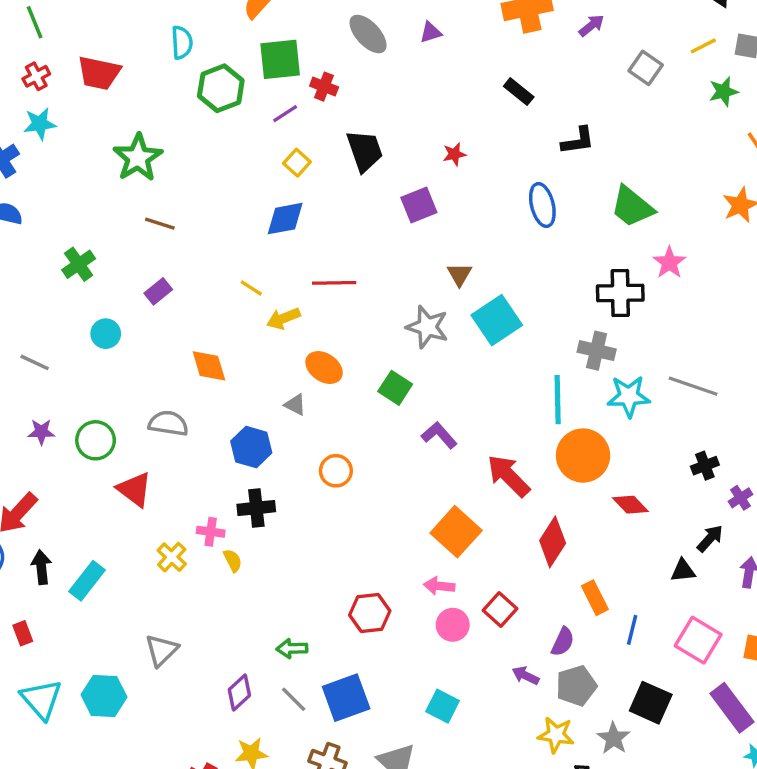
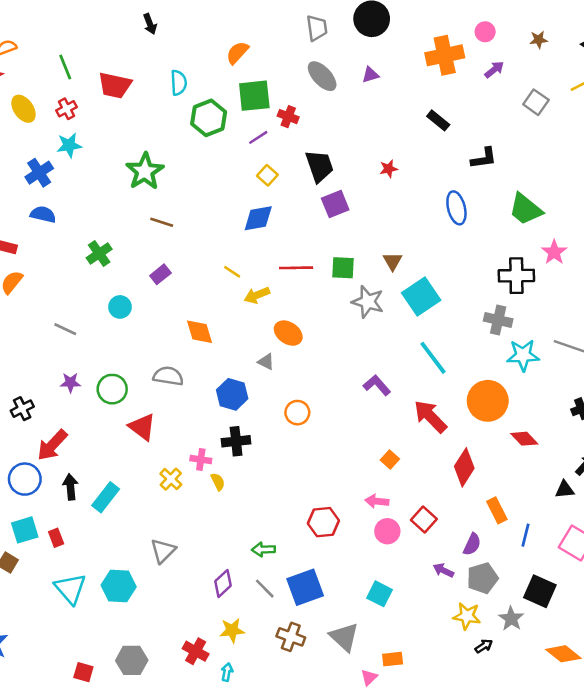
red trapezoid: (99, 73) -> (115, 85), moved
purple square: (419, 205) -> (335, 204), moved
green square: (395, 388) -> (343, 268), moved, turned -30
cyan line: (558, 400) -> (433, 358), moved, turned -36
orange square: (456, 532) -> (390, 460), size x0.5

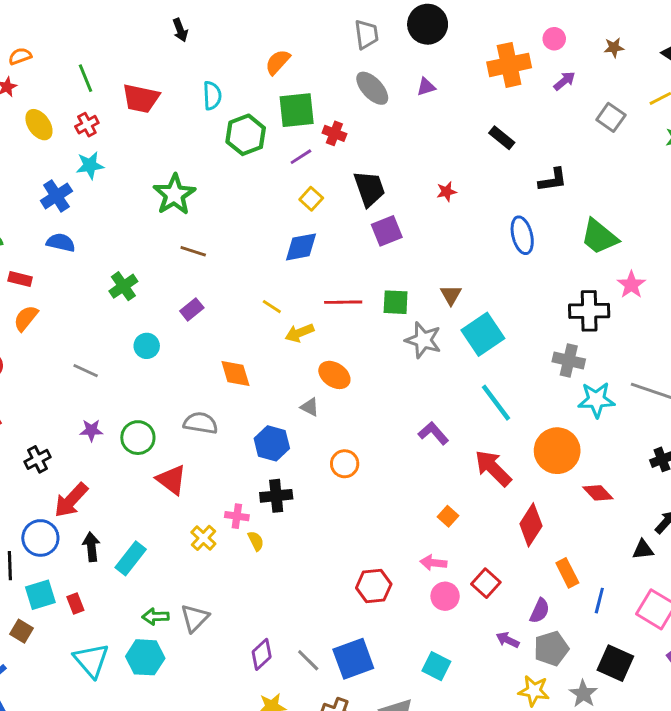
green arrow: (263, 549) -> (155, 617), moved

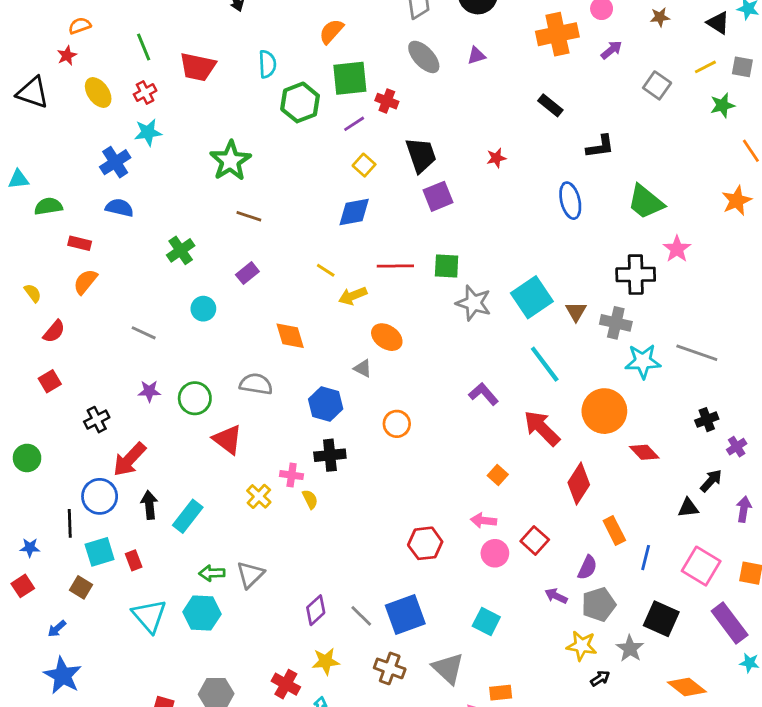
brown triangle: (451, 295) -> (576, 312), moved

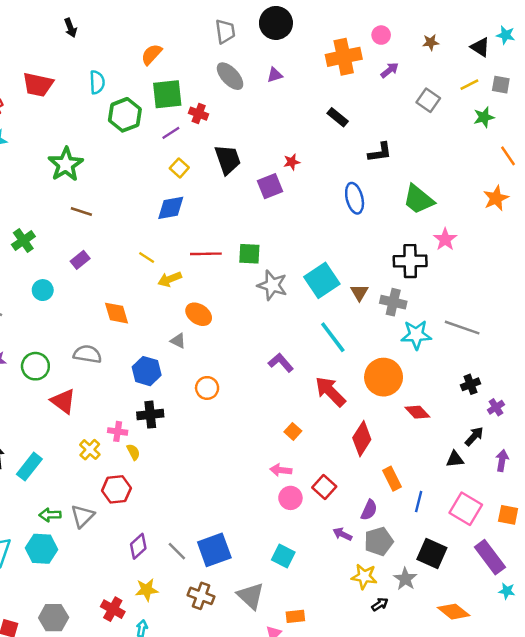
purple square: (438, 196) -> (270, 186), moved
red hexagon: (425, 543) -> (116, 489), moved

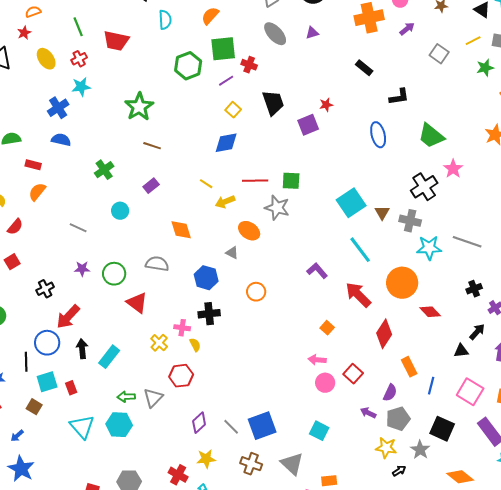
cyan semicircle: (97, 82) -> (165, 20), moved
black cross: (410, 261) -> (424, 187), turned -32
gray star: (272, 285) -> (277, 208), moved

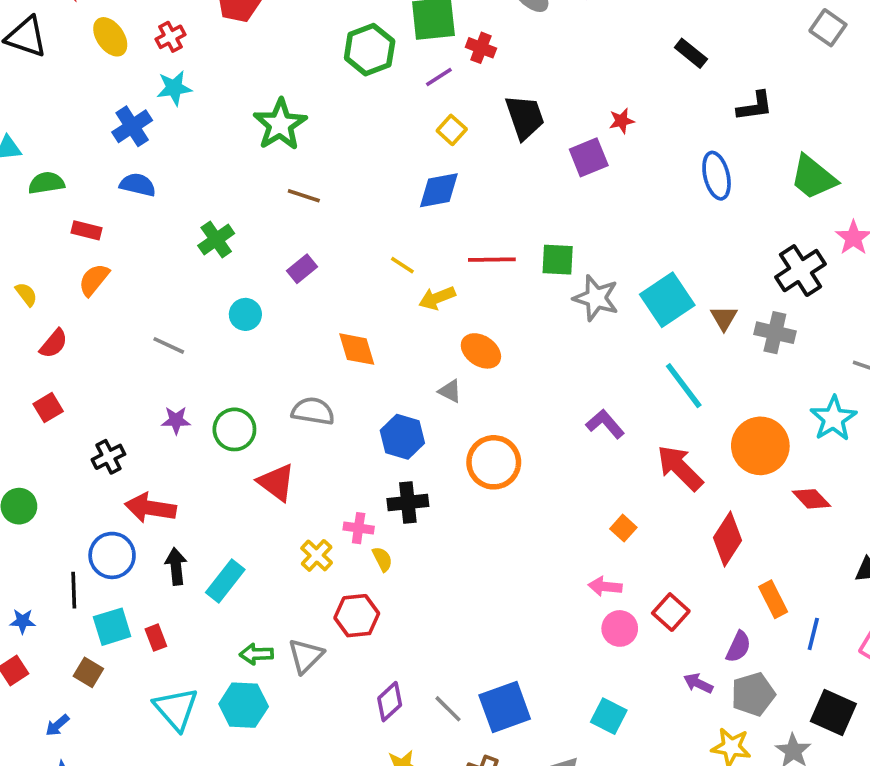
gray star: (277, 208) -> (596, 298), moved
cyan star: (429, 248) -> (833, 418), moved, turned -30
orange circle: (256, 292) -> (494, 462), size x1.5
red arrow: (68, 317) -> (150, 508), turned 56

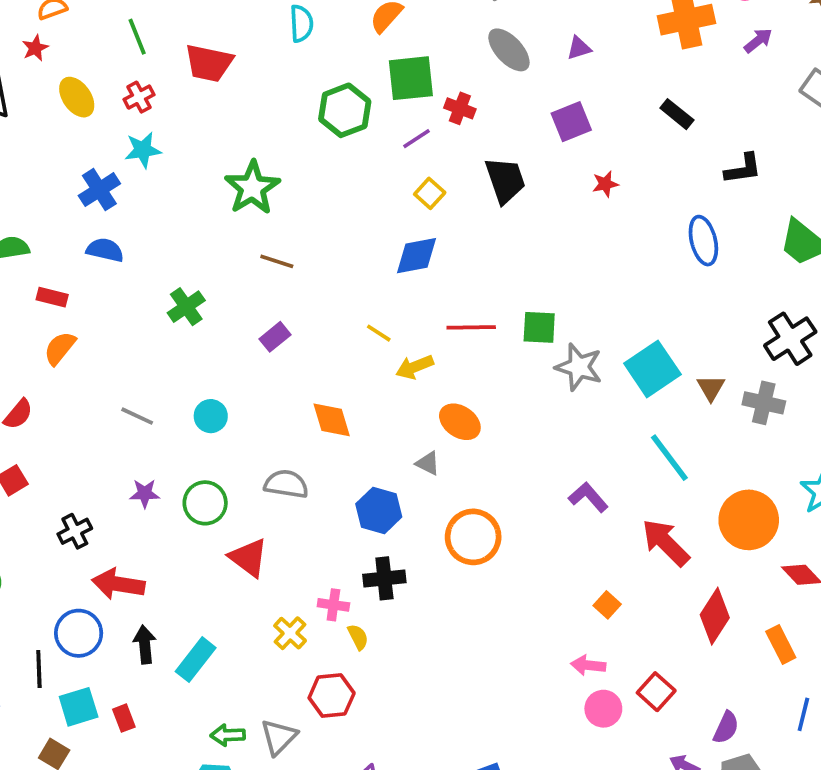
purple square: (589, 157) -> (571, 122), moved
cyan circle: (245, 314) -> (211, 416), moved
orange rectangle: (773, 599) -> (781, 644), moved

